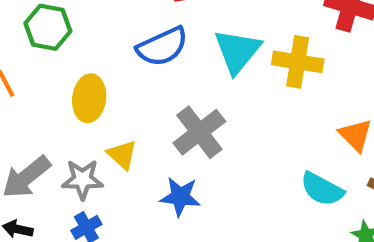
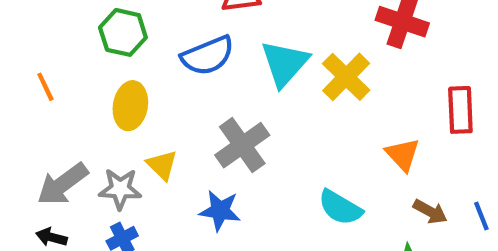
green hexagon: (48, 27) -> (123, 32), moved
yellow cross: (298, 62) -> (346, 77), turned 33
cyan semicircle: (322, 189) -> (340, 207), moved

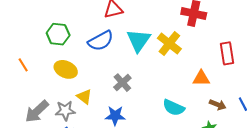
yellow ellipse: (130, 106) -> (66, 69), turned -70
gray cross: (242, 145) -> (122, 83), size x0.7
orange triangle: (403, 155) -> (201, 78), turned -42

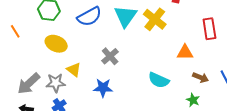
orange line: (23, 65) -> (15, 31), moved

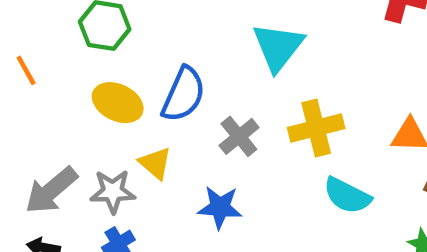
blue semicircle: (89, 16) -> (183, 94), moved, turned -40
yellow cross: (155, 19) -> (316, 128), moved, turned 35

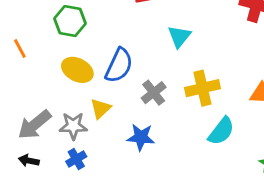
cyan triangle: (278, 47) -> (179, 36), size x0.7
yellow triangle: (155, 163) -> (100, 109), turned 35
cyan semicircle: (347, 196) -> (221, 131), turned -80

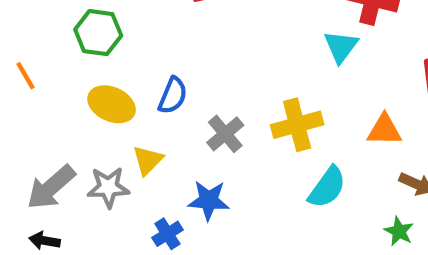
cyan triangle: (179, 36) -> (341, 47), moved
blue semicircle: (119, 65) -> (173, 96), size x0.7
blue cross: (76, 159) -> (167, 234), moved

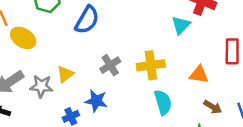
blue semicircle: (173, 96) -> (87, 20), moved, size x1.4
yellow ellipse: (112, 104) -> (23, 38), moved
cyan semicircle: (327, 187) -> (163, 102), turned -60

